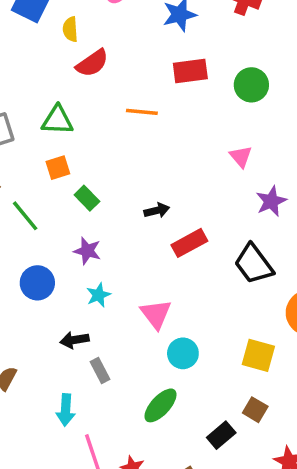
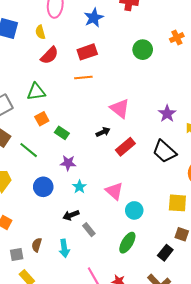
yellow semicircle: (70, 29) -> (40, 32), moved
red rectangle: (190, 71) -> (87, 52), moved
pink triangle: (241, 157) -> (120, 108), moved, size x1.5
cyan arrow: (66, 410) -> (64, 248), moved

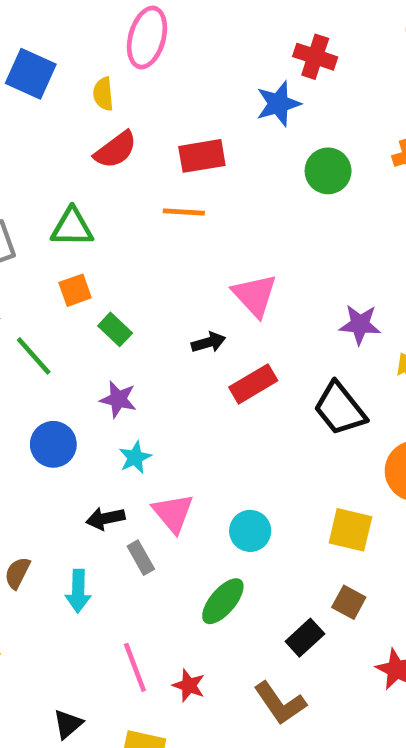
blue star: (94, 18) -> (278, 104), moved
purple star: (167, 114) -> (360, 324), turned 30
pink triangle: (114, 191) -> (173, 513), moved

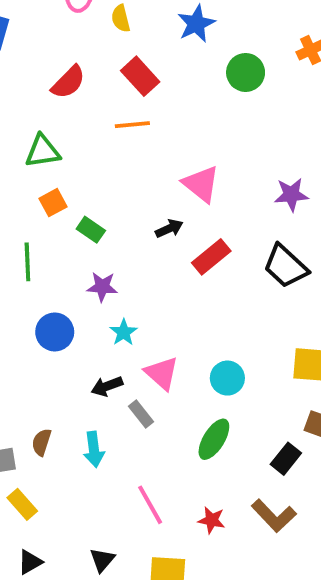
yellow semicircle: (103, 94) -> (121, 18), moved
red rectangle: (202, 156) -> (140, 76), turned 66
green line: (34, 356) -> (27, 262), turned 48
red star: (189, 685) -> (212, 520), moved

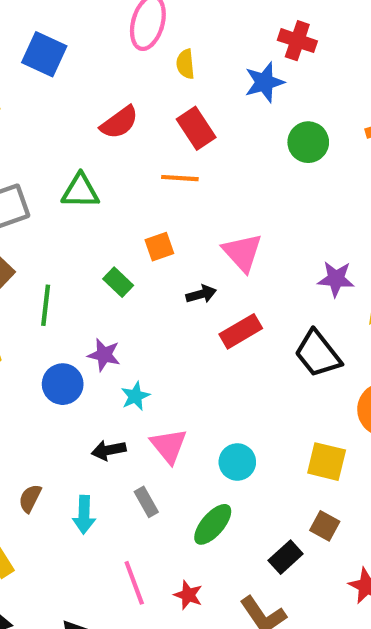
orange square: (53, 203) -> (159, 247), moved
purple star: (102, 287) -> (104, 355), moved
gray rectangle: (141, 414) -> (146, 502), moved
red star: (212, 520) -> (188, 595), moved

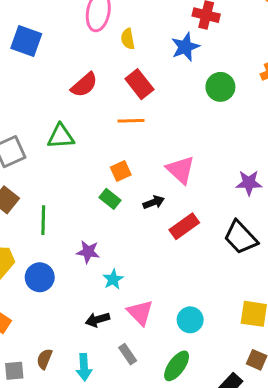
green rectangle: (118, 282) -> (110, 199), moved
blue circle: (63, 384) -> (40, 277), moved

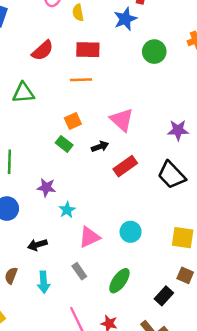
red rectangle: (139, 84) -> (88, 50), turned -50
pink triangle: (140, 313) -> (89, 237), turned 50
black arrow: (97, 320) -> (37, 245), moved
cyan circle: (190, 320) -> (131, 232), moved

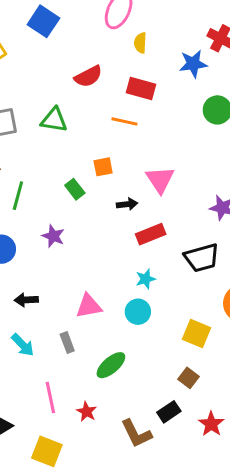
green rectangle: (64, 144) -> (75, 189), moved
black trapezoid: (171, 175) -> (202, 258), turned -76
cyan star: (67, 210) -> (146, 279), moved
cyan arrow: (44, 282) -> (23, 345), turned -55
black rectangle: (164, 296) -> (169, 412), moved

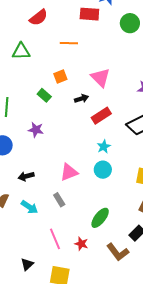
red rectangle: (141, 89) -> (89, 14), moved
green ellipse: (111, 365) -> (100, 218), moved

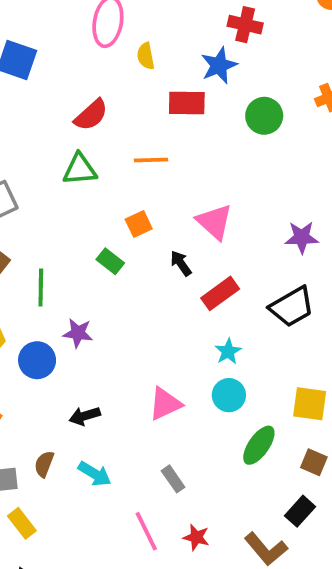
green triangle: (21, 51) -> (80, 169), moved
black arrow: (81, 99) -> (181, 263), turned -104
purple star: (36, 130) -> (78, 333), moved
gray rectangle: (59, 200) -> (173, 479), moved
green ellipse: (100, 218) -> (259, 445), moved

